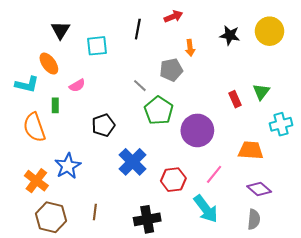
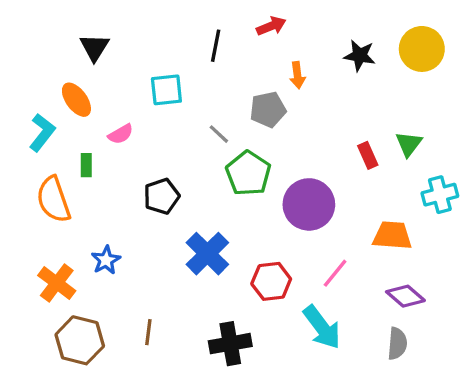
cyan square: (97, 46) -> (166, 90), moved
cyan L-shape: (27, 84) -> (42, 132), turned -65
blue star: (68, 166) -> (106, 260), size x0.7

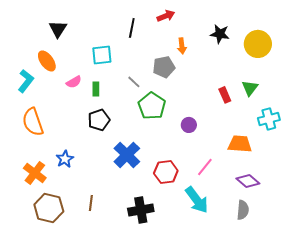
yellow circle: (422, 49) -> (258, 44), moved
green rectangle: (86, 165) -> (96, 89), moved
purple circle: (309, 204) -> (189, 125), size x0.5

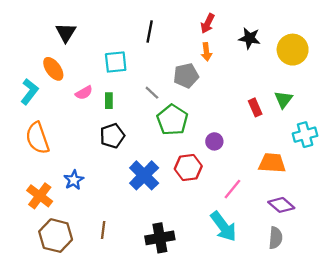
red arrow: (166, 16) -> (208, 23), moved, turned 138
red hexagon: (166, 172) -> (188, 168), moved

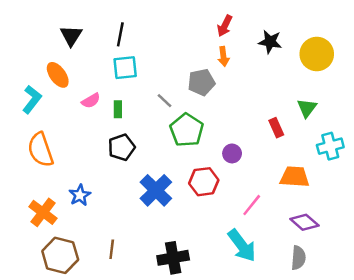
black line: (150, 31) -> (120, 34), moved
red rectangle: (255, 107) -> (276, 128), moved

